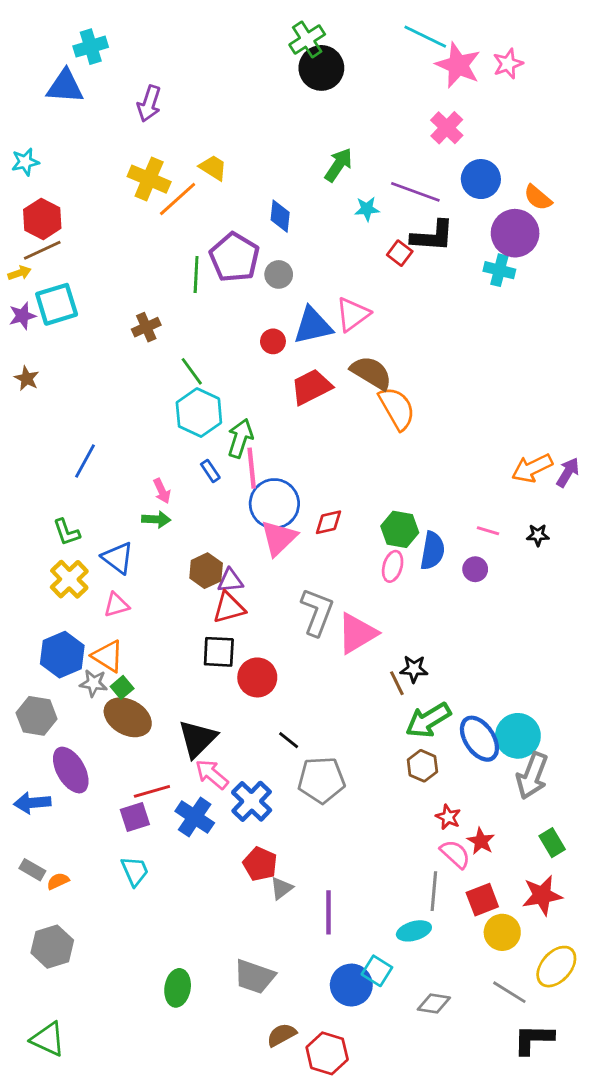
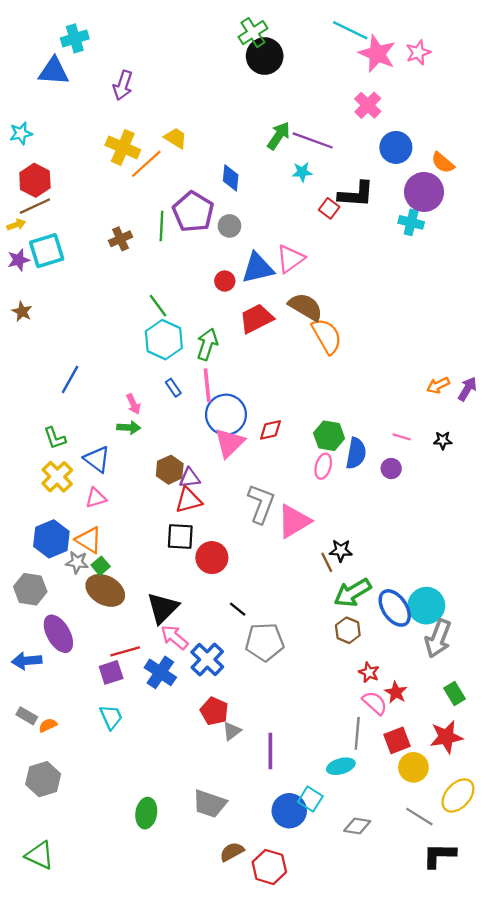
purple line: (415, 192) -> (313, 140), moved
brown cross: (146, 327) -> (120, 239), moved
green arrow: (240, 438) -> (207, 344), moved
orange arrow: (532, 468) -> (438, 385), size x0.7

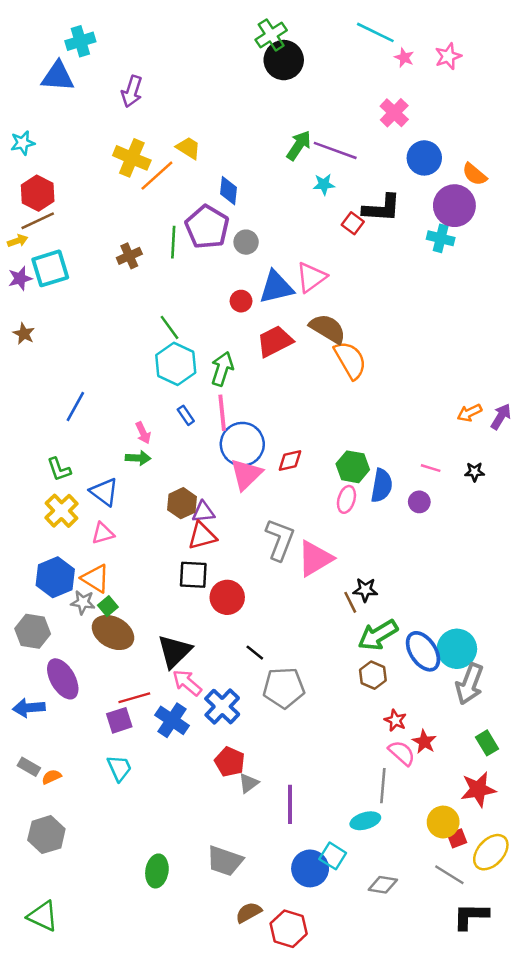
pink star: (377, 54) -> (404, 58), size x0.5
blue diamond: (231, 178) -> (228, 191), moved
red square: (397, 740) -> (457, 838), moved, size x0.7

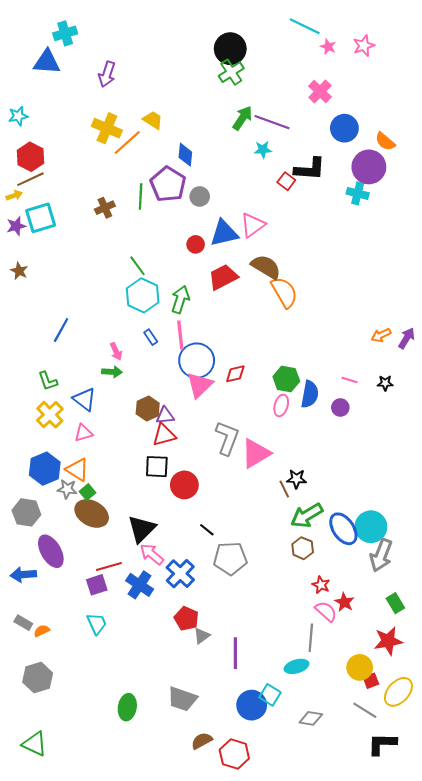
green cross: (271, 35) -> (231, 72), moved

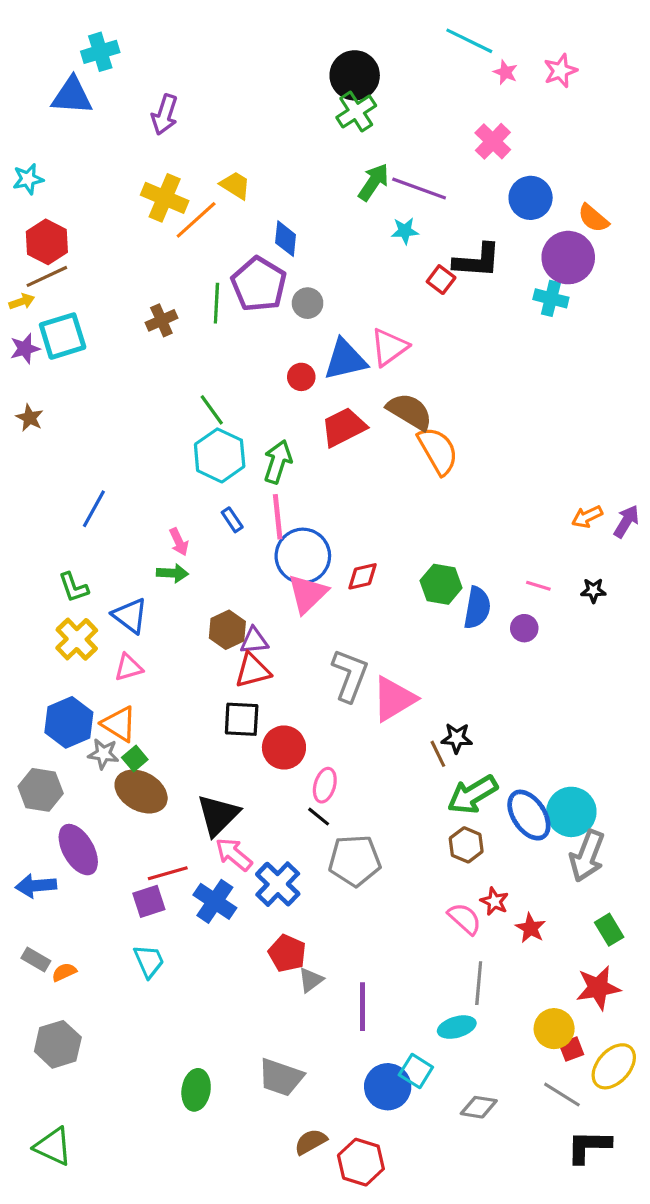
pink ellipse: (281, 405) -> (325, 785), moved
pink semicircle: (326, 611) -> (465, 919), moved

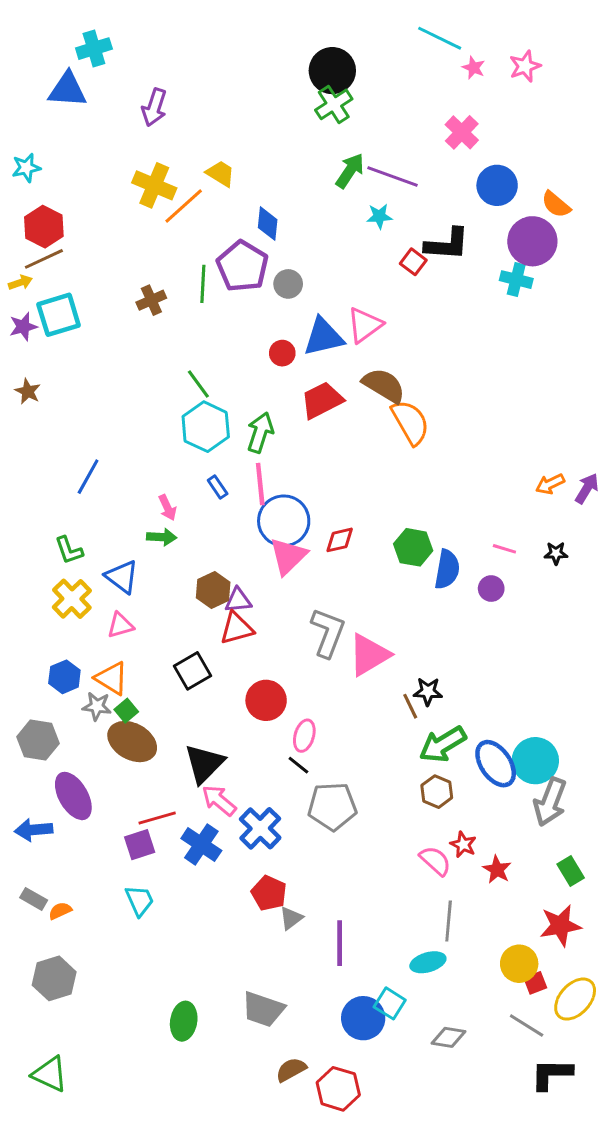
black square: (242, 719) -> (192, 671), moved, turned -33
blue hexagon: (69, 722) -> (64, 677), size x0.7

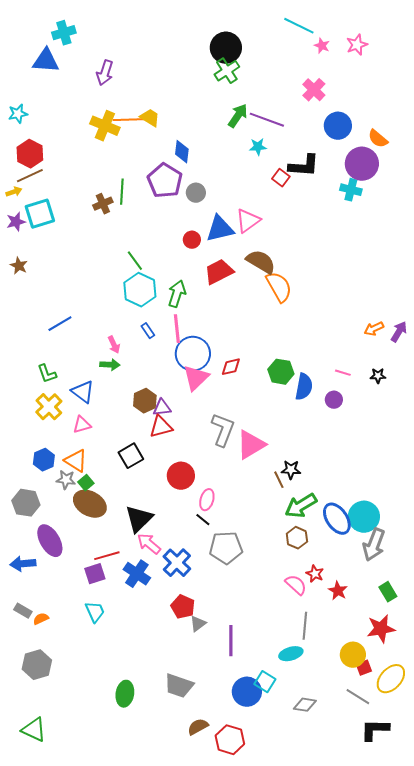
orange line: (184, 206) -> (129, 120), moved, turned 40
green line: (203, 284) -> (122, 192), moved
blue line: (88, 477) -> (60, 324), turned 30

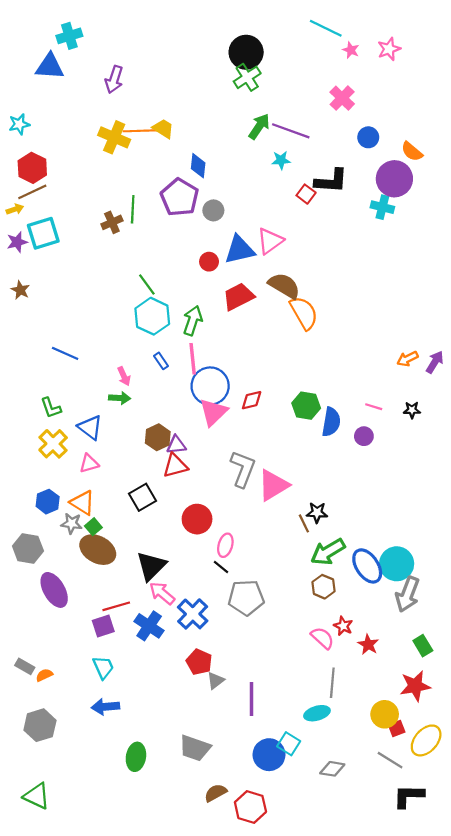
blue circle: (338, 126) -> (368, 137), size x0.7
blue line: (60, 324) -> (65, 353), turned 55
blue arrow: (23, 564) -> (105, 707), moved

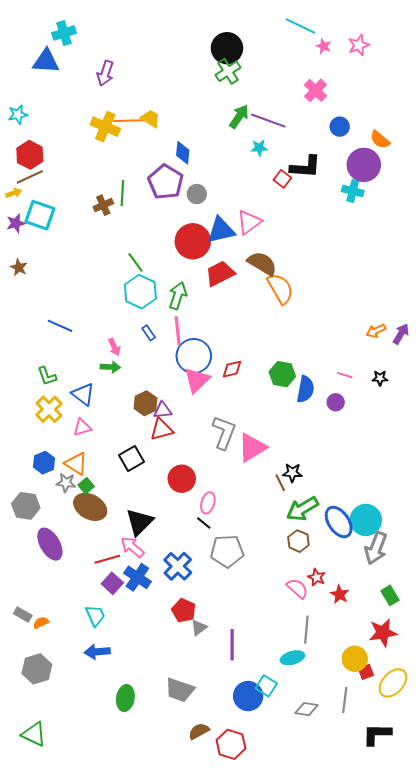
cyan square: (43, 233) -> (40, 215), turned 36
red circle: (209, 262) -> (193, 241), size x2.0
pink arrow: (162, 593) -> (132, 547), moved
purple square: (103, 626) -> (112, 583), moved, turned -30
gray line: (390, 760) -> (345, 700), moved, turned 65

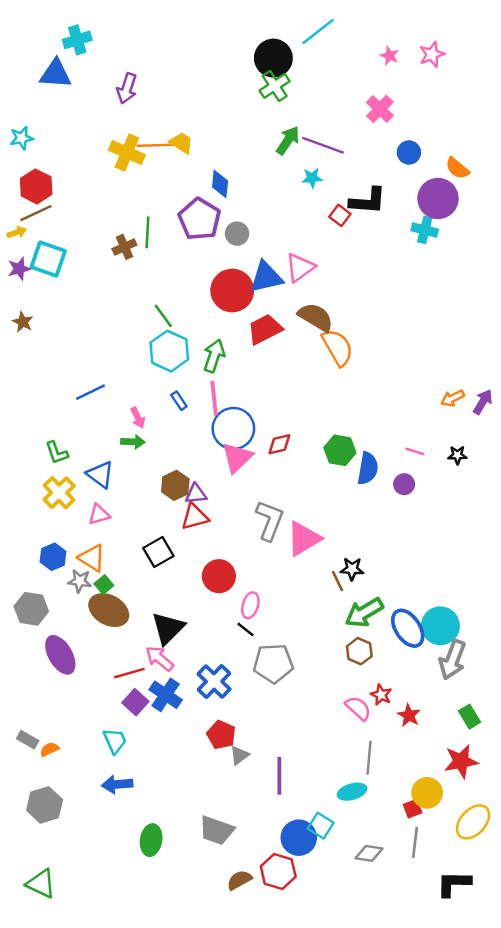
cyan line: (300, 26) -> (318, 31), moved, turned -64
blue line: (60, 326) -> (91, 392), moved, turned -50
red square: (366, 672) -> (413, 809), moved
red hexagon: (231, 744) -> (278, 872), moved

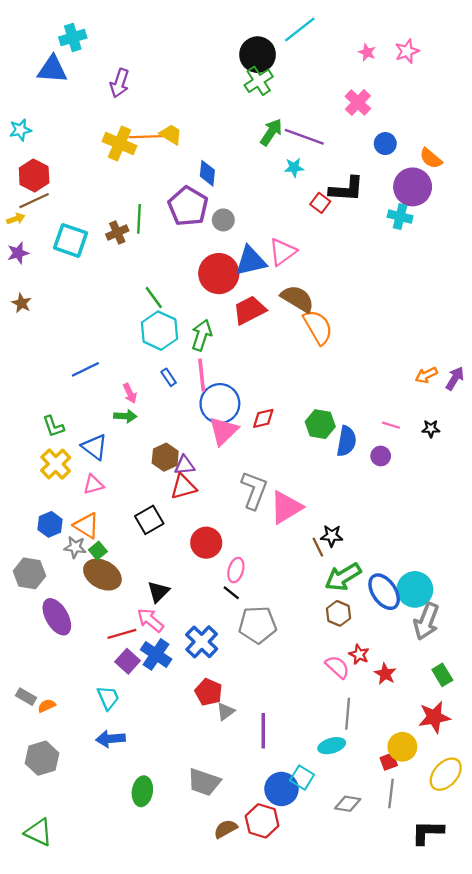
cyan square: (48, 259) -> (71, 240), moved
black triangle: (168, 628) -> (158, 592), size x0.7

